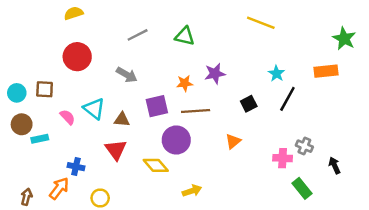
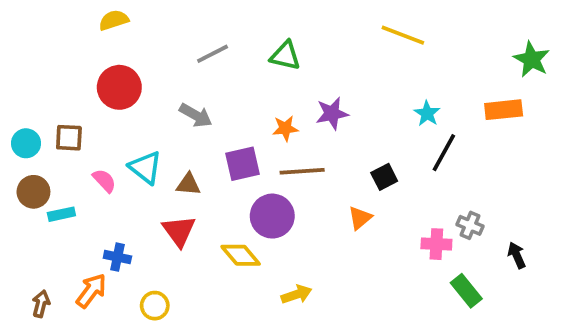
black square: (249, 104) -> (384, 177), moved

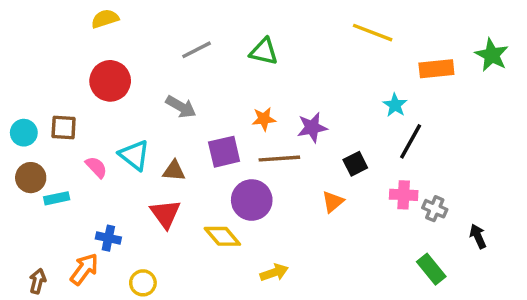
orange rectangle: (504, 110) -> (436, 69), moved
purple star: (332, 113) -> (312, 128), moved
pink cross: (436, 244) -> (404, 195), moved

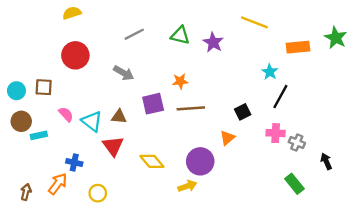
purple star: (312, 128) -> (213, 42), moved, turned -30
cyan triangle: (134, 155) -> (92, 121), moved
purple circle: (252, 200) -> (200, 161), moved

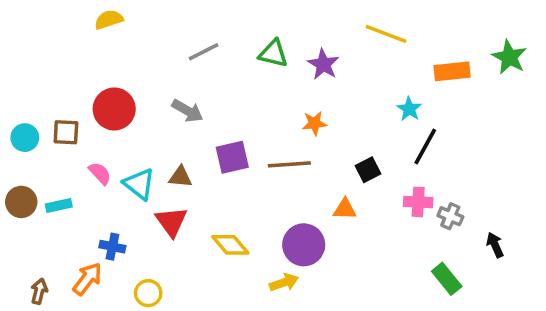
red circle: (75, 55) -> (114, 109), moved
orange star: (180, 81) -> (314, 123), moved
brown circle: (21, 121) -> (21, 202), moved
orange triangle: (227, 138) -> (345, 209), turned 42

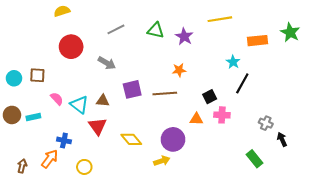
yellow line: (386, 34) -> (220, 19), turned -30
red circle: (114, 109) -> (71, 47), moved
pink cross: (418, 202) -> (222, 115), moved
gray cross: (450, 216) -> (266, 123), moved

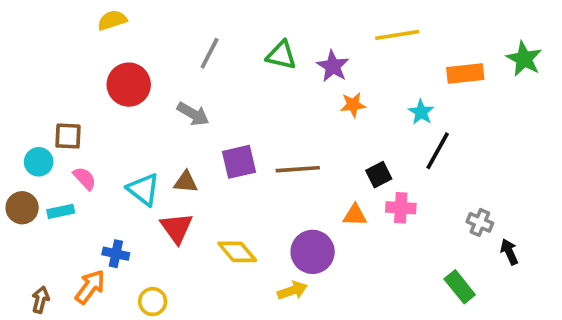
gray line: (116, 29) -> (210, 53), turned -36
orange star: (179, 70) -> (353, 105), moved
cyan circle: (14, 78) -> (39, 162), moved
pink semicircle: (57, 99) -> (85, 178), moved

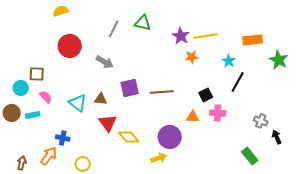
yellow line: (397, 35) -> (206, 36), moved
green triangle: (281, 55) -> (143, 23), moved
green star: (524, 59) -> (279, 60), moved
red triangle: (177, 228) -> (108, 123), moved

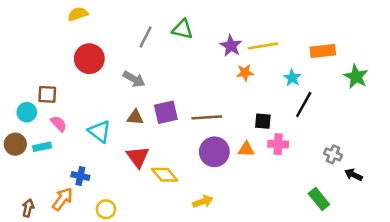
black square: (206, 95) -> (263, 121), turned 32
brown triangle: (101, 99) -> (135, 117), moved
purple circle: (170, 137) -> (214, 152), moved
black arrow: (277, 137) -> (353, 175), turned -40

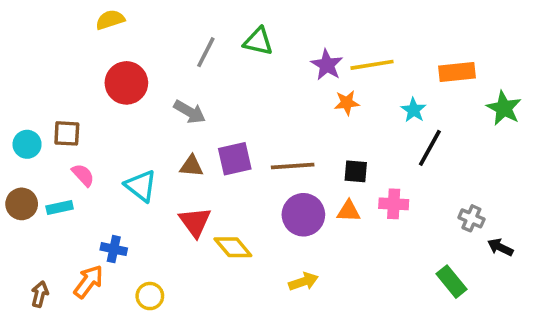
cyan circle: (27, 112) -> (27, 144), moved
black square: (263, 121) -> (356, 171), moved
yellow arrow: (203, 202) -> (303, 282), moved

